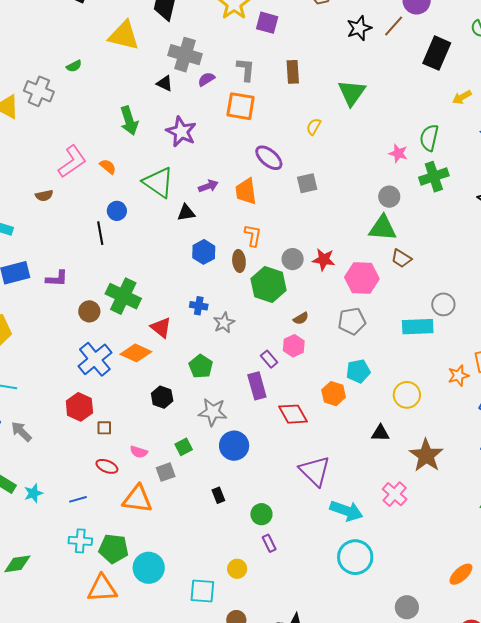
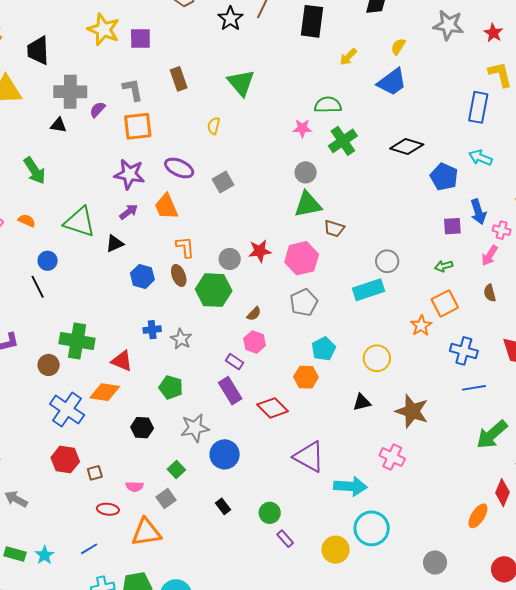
purple star: (181, 132) -> (129, 174), moved
green semicircle: (429, 138) -> (328, 105), turned 92
yellow circle: (237, 569) -> (336, 550), moved, size x1.4

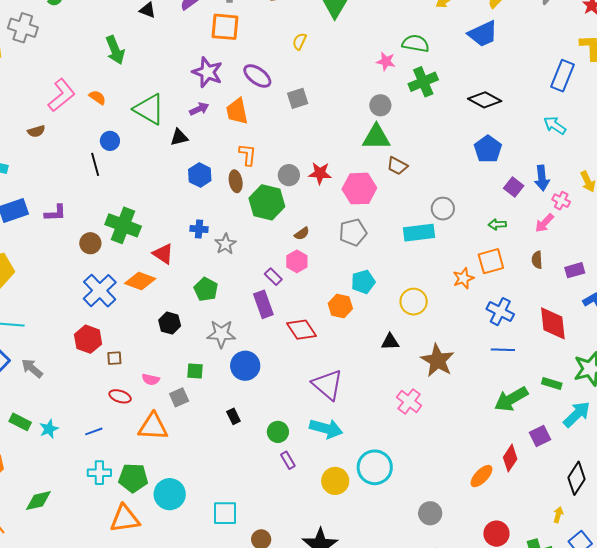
blue pentagon: (444, 177) -> (488, 149), moved
purple square: (452, 226) -> (514, 187), turned 30
green square: (176, 469) -> (195, 371), turned 36
cyan arrow: (350, 486) -> (326, 429), moved

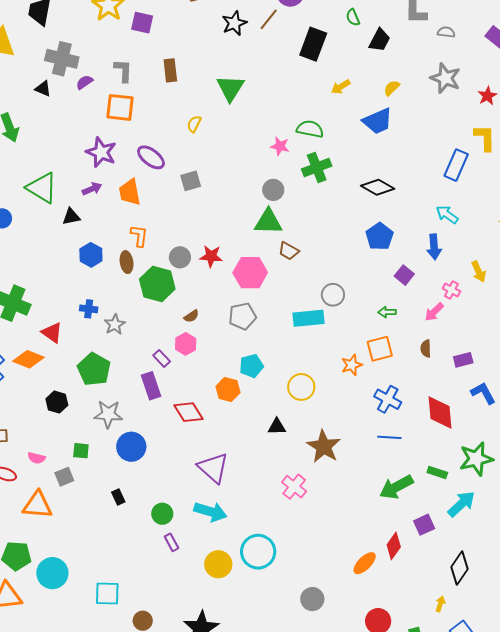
blue arrow: (542, 178) -> (434, 247), moved
green pentagon: (206, 289) -> (94, 369), size x1.4

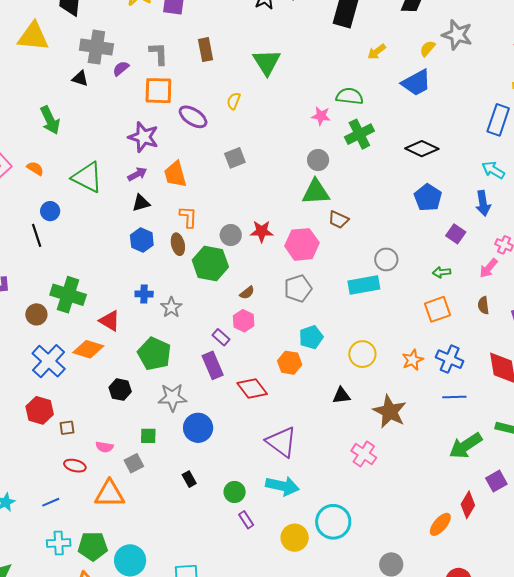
gray star: (445, 78) -> (457, 35), moved
purple ellipse: (151, 157) -> (193, 117), moved
black triangle: (71, 217) -> (141, 203), moved
orange star: (352, 365) -> (413, 360), moved

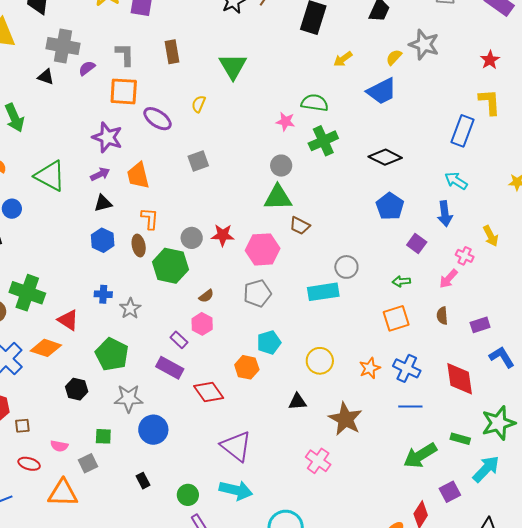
purple rectangle: (213, 365) -> (170, 368), turned -40

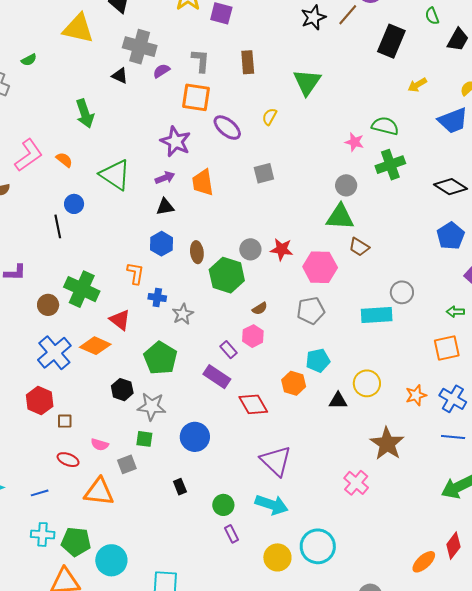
orange L-shape: (150, 219) -> (136, 273), moved
gray star: (129, 398) -> (152, 406), moved
black triangle: (298, 402) -> (338, 401), moved

